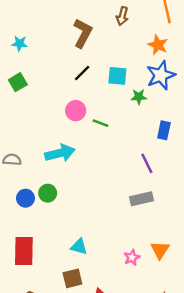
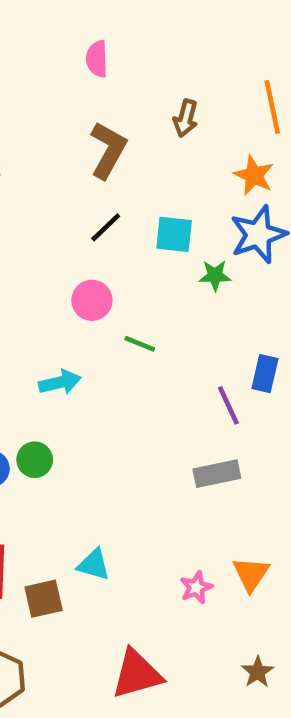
green line: (100, 123) -> (140, 344), moved
blue rectangle: (164, 130) -> (265, 374), moved
cyan arrow: (60, 153) -> (60, 382), size x0.7
brown square: (72, 278) -> (44, 599), moved

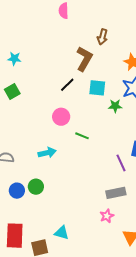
brown L-shape: (108, 150) -> (84, 59), moved
pink star: (196, 588) -> (107, 216), moved

